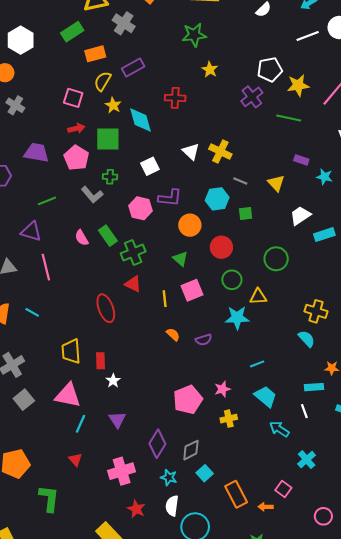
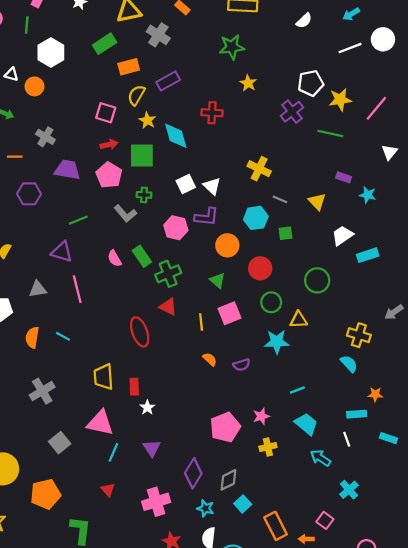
gray cross: (15, 105) -> (45, 137), moved
white triangle: (191, 152) -> (212, 186), moved
gray square: (24, 400) -> (60, 443), moved

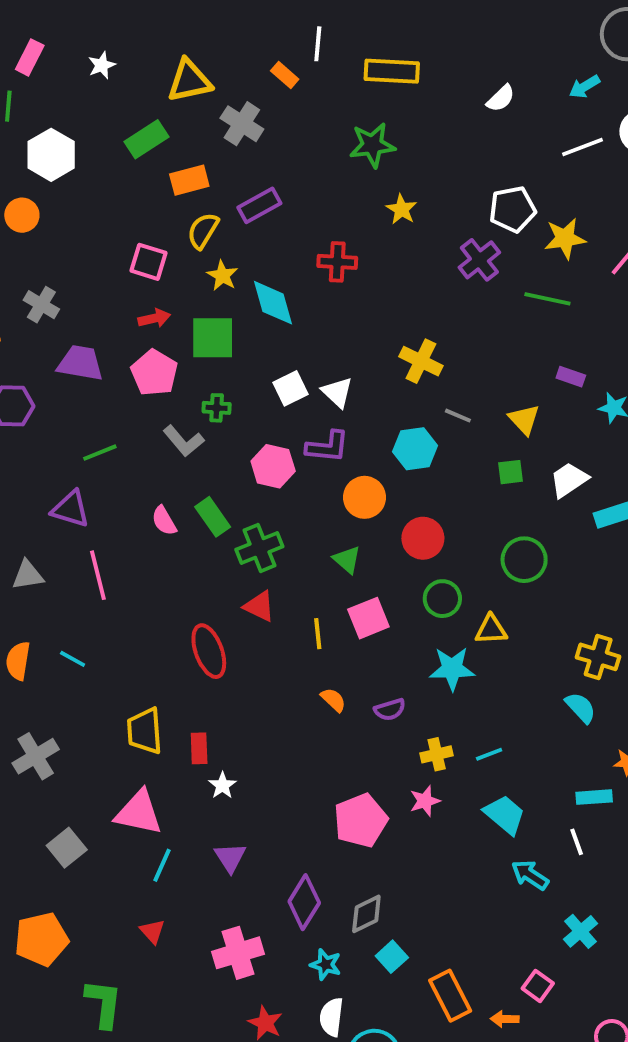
green square: (285, 233) -> (510, 472), moved
yellow cross: (268, 447) -> (437, 754), moved

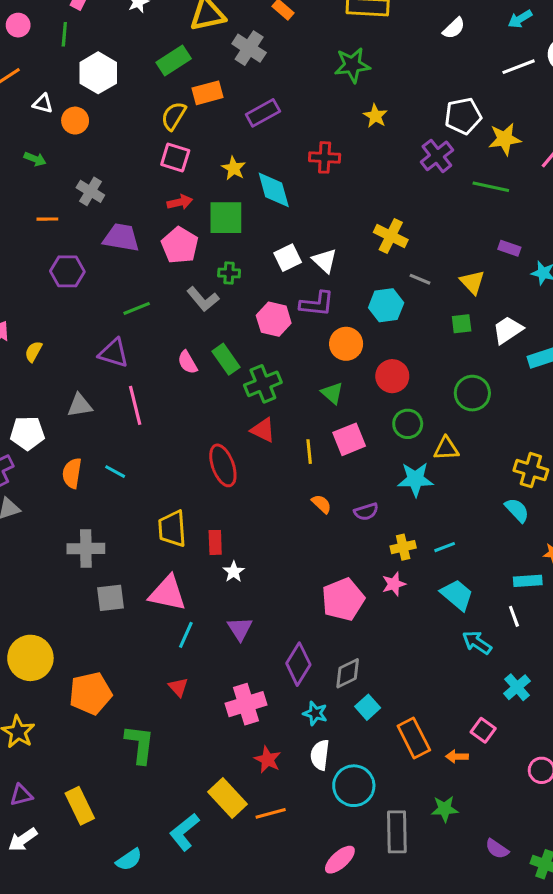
yellow semicircle: (203, 231) -> (174, 116), moved
gray cross: (36, 756) -> (86, 549), turned 30
gray square: (67, 848) -> (110, 598), moved, turned 32

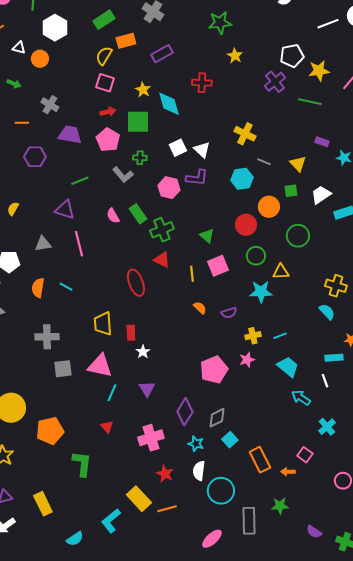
orange circle: (346, 344) -> (269, 207), moved

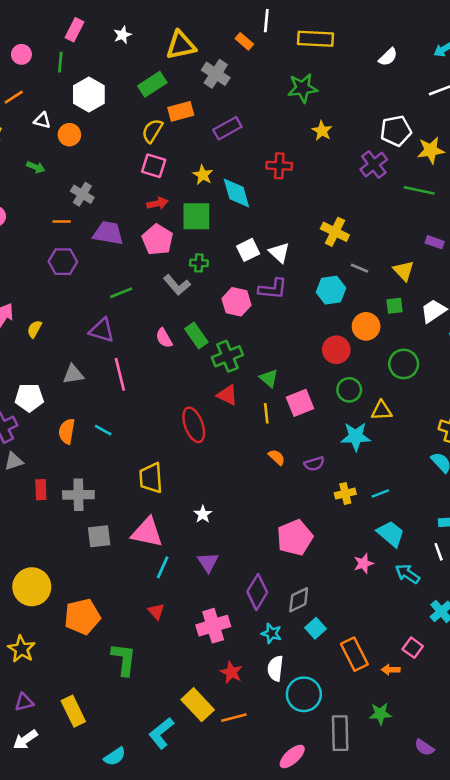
orange line: (22, 123) -> (62, 221), moved
green triangle: (207, 236) -> (269, 378), moved
red rectangle: (131, 333) -> (41, 490), moved
pink star: (247, 360) -> (363, 563), moved

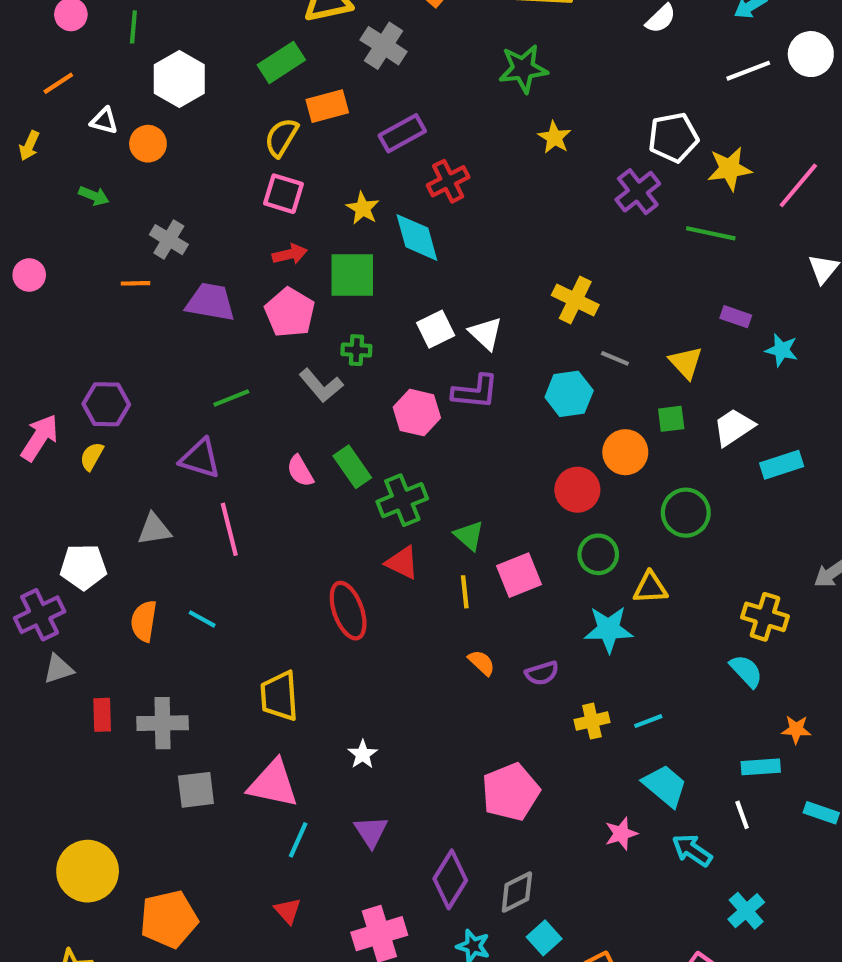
red cross: (279, 166) -> (448, 181), moved, turned -30
purple hexagon: (63, 262) -> (106, 404), moved

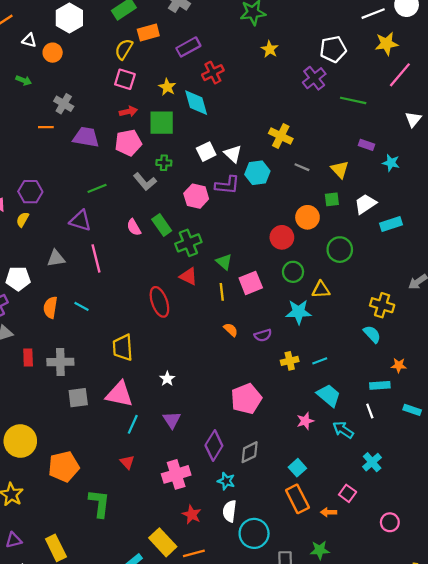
yellow star: (730, 169) -> (387, 44), moved
pink pentagon: (290, 313) -> (128, 143), turned 30
cyan hexagon: (569, 394) -> (257, 173), moved
cyan square: (544, 938) -> (297, 468), moved

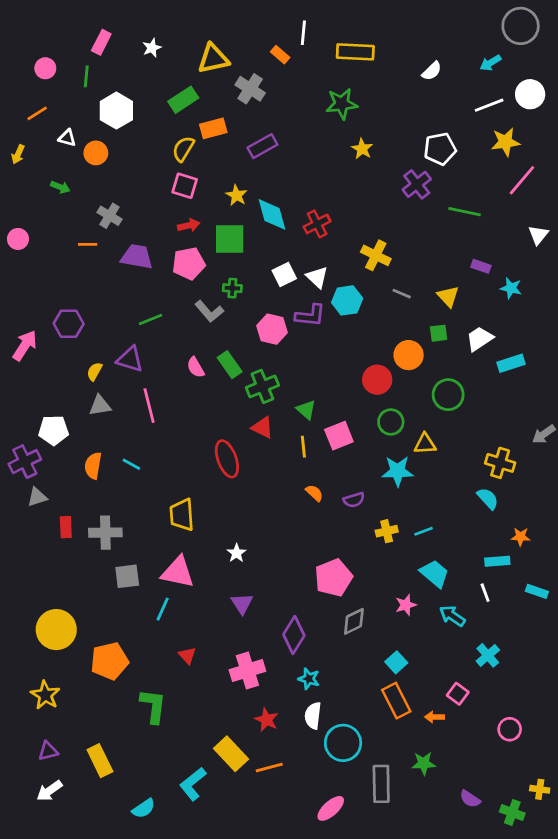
red cross: (213, 73) -> (317, 224), moved
yellow semicircle: (23, 220) -> (94, 371), moved
cyan line: (133, 424) -> (163, 609), moved
gray diamond: (250, 452) -> (354, 621), moved

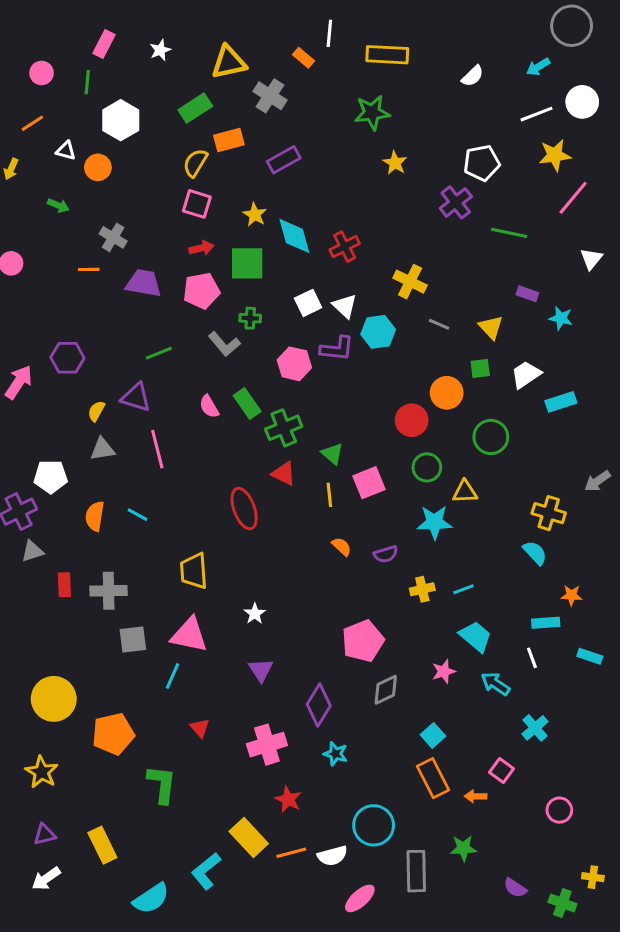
white semicircle: (313, 716) -> (332, 856), moved, turned -112
cyan semicircle: (144, 808) -> (151, 898), size x1.4

